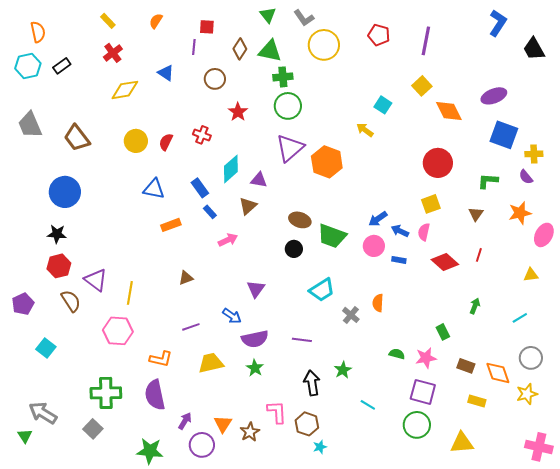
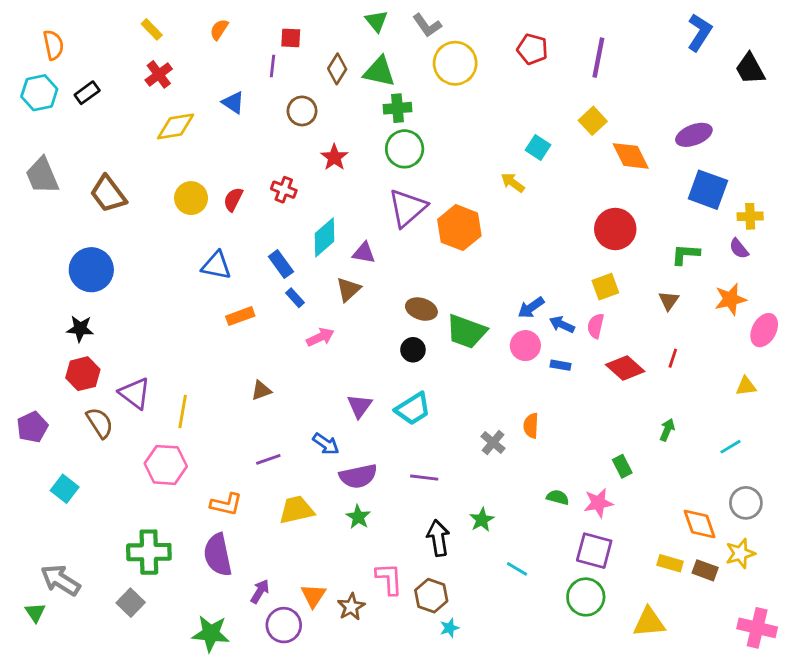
cyan trapezoid: (322, 290) -> (413, 409), moved
brown rectangle: (466, 366) -> (705, 570), moved

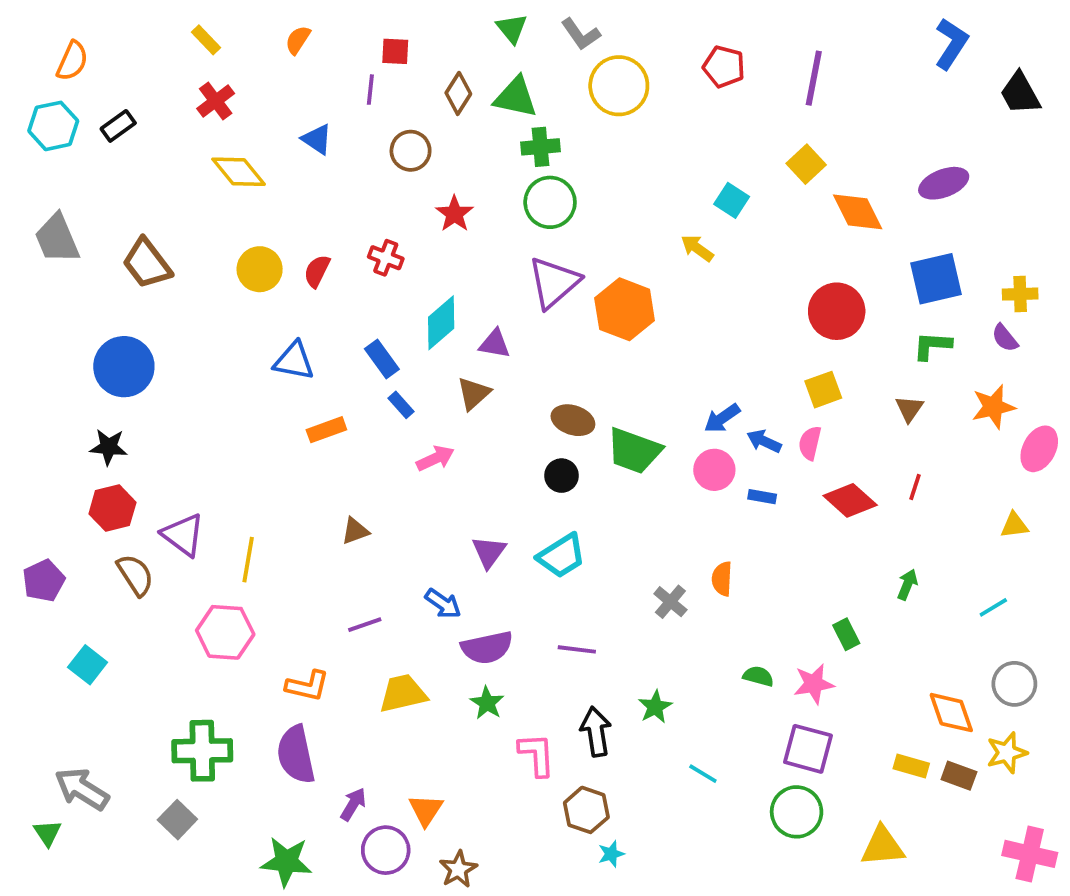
orange semicircle: (53, 45) -> (72, 61), turned 36
yellow diamond: (176, 126) -> (239, 172), turned 60
blue square: (708, 190) -> (936, 279), moved, turned -33
pink L-shape: (389, 579) -> (537, 755), moved
brown star: (351, 607) -> (458, 869), moved

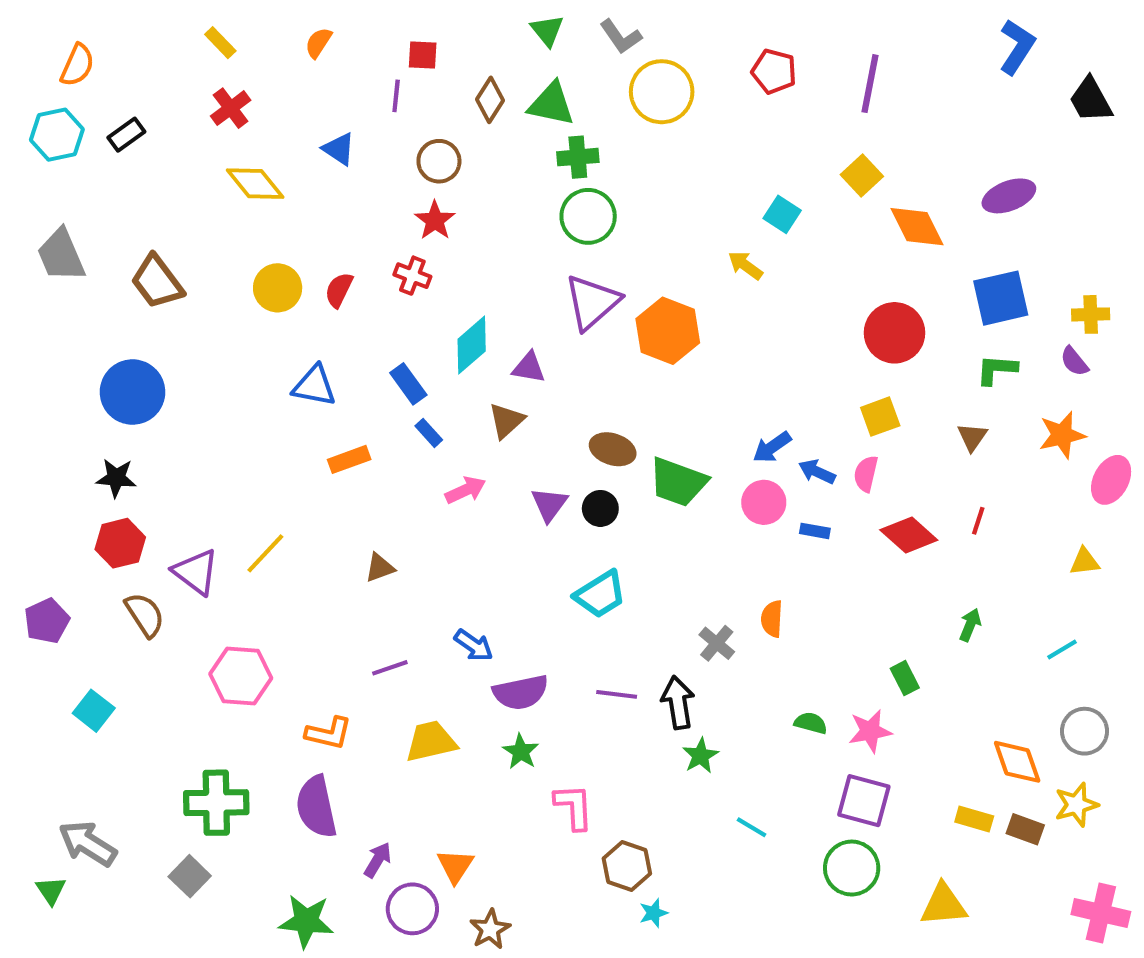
red star: (454, 214) -> (435, 220), moved
purple triangle: (489, 552) -> (549, 504), moved
yellow line: (248, 560) -> (265, 553), moved, turned 33
black arrow: (596, 732) -> (678, 703), moved

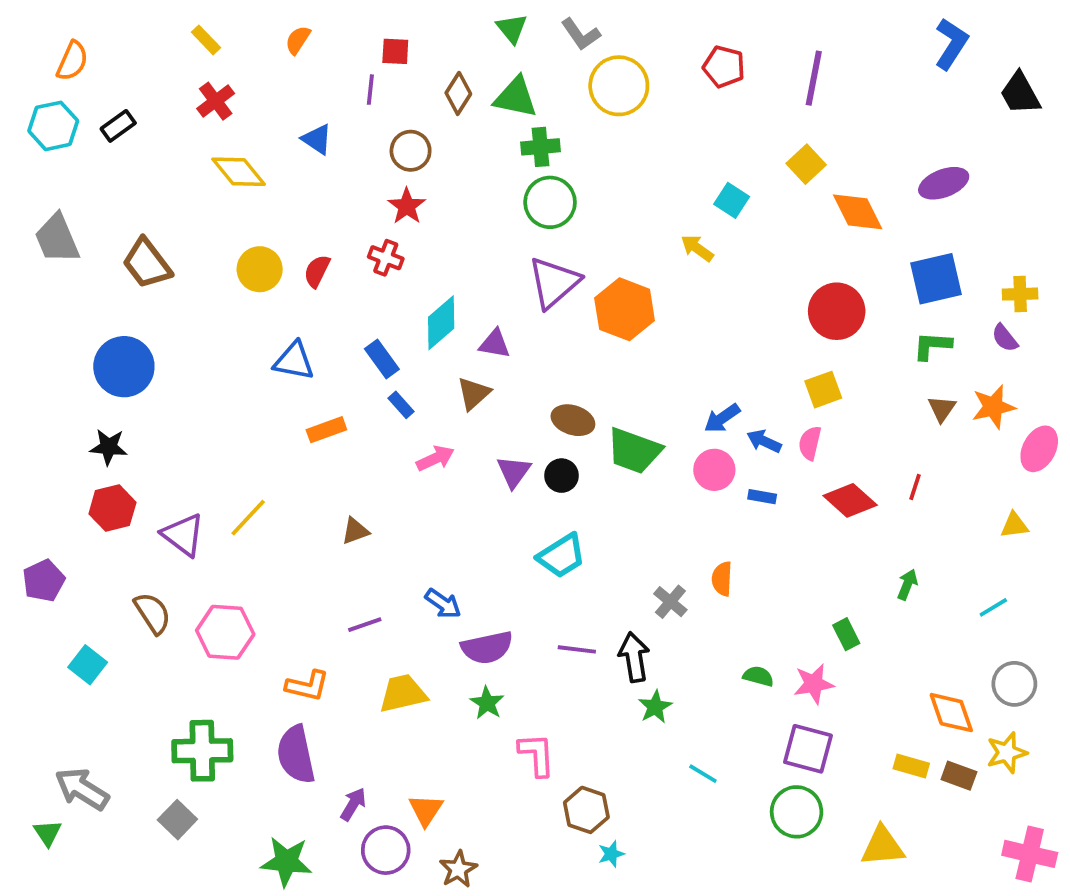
brown triangle: (972, 437) -> (942, 409), moved
brown semicircle: (145, 615) -> (153, 613), moved

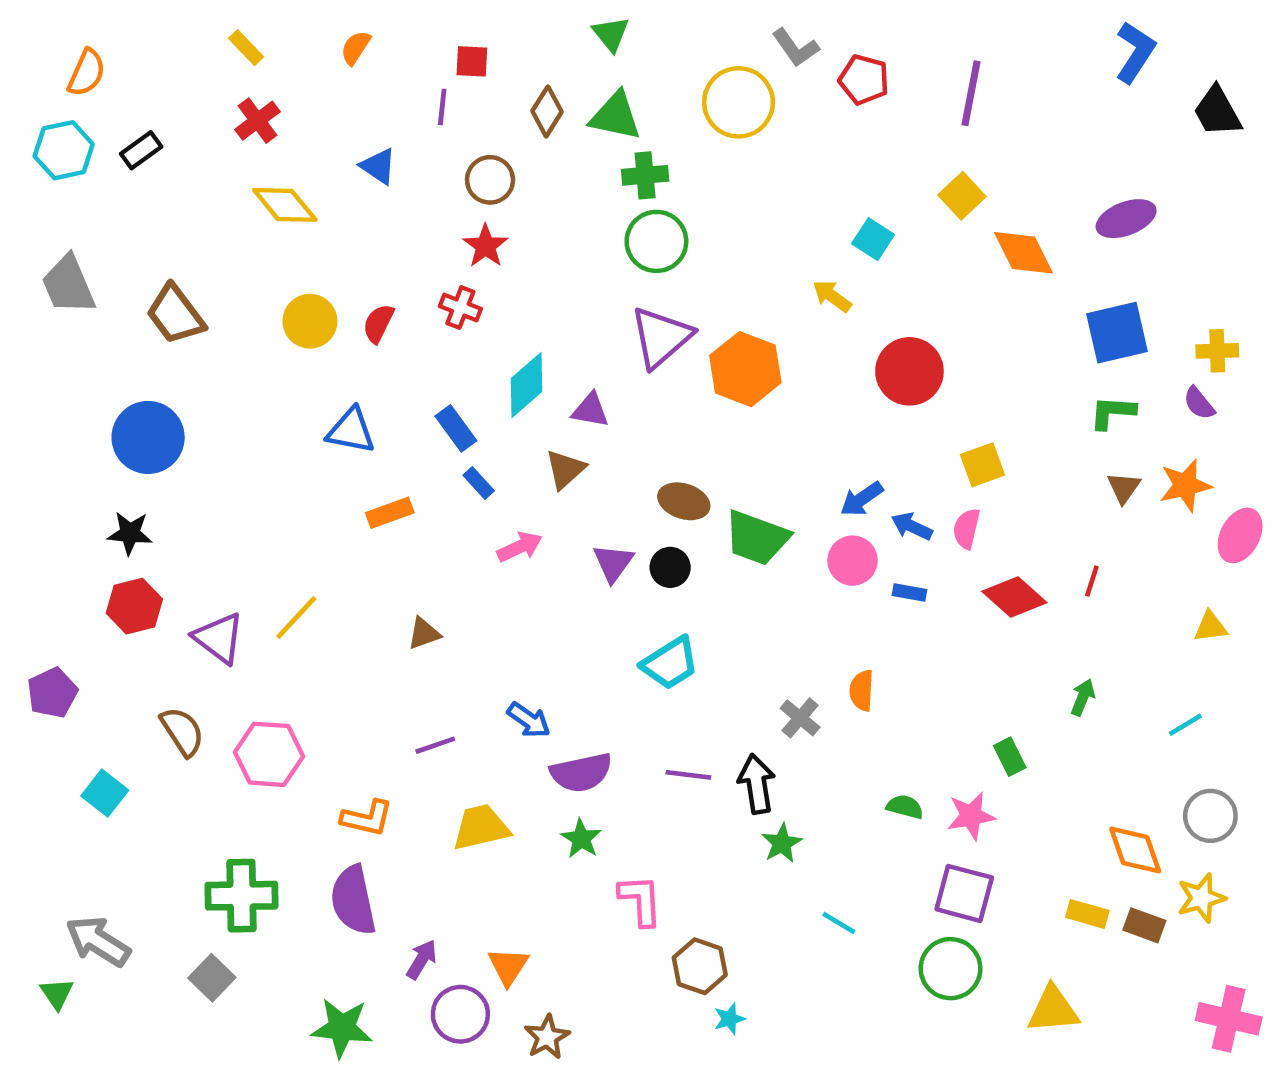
gray L-shape: (581, 34) -> (796, 48), moved
red circle: (837, 311) -> (909, 371), moved

